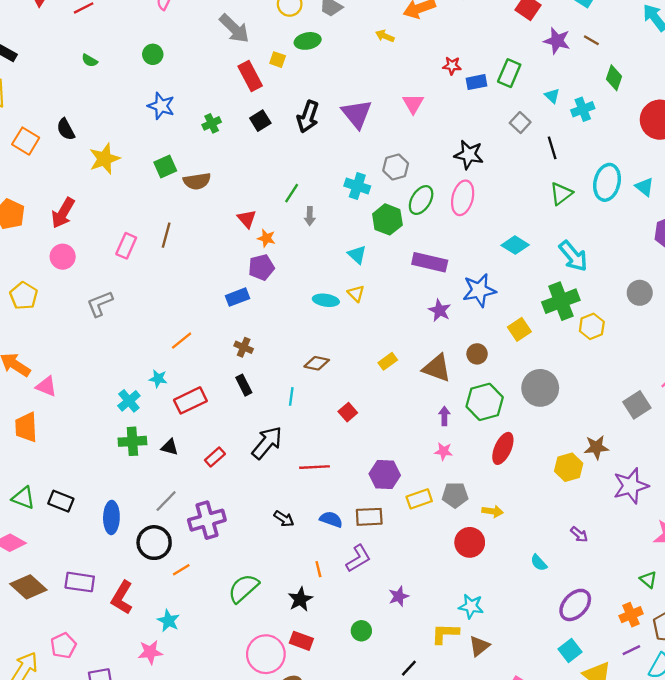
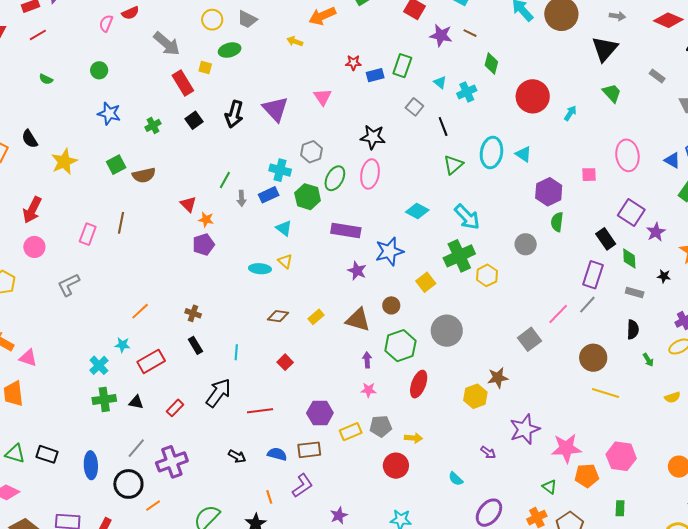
blue rectangle: (237, 297) -> (269, 195), moved
brown diamond: (317, 363) -> (278, 316), moved
purple star: (631, 486) -> (525, 429), moved

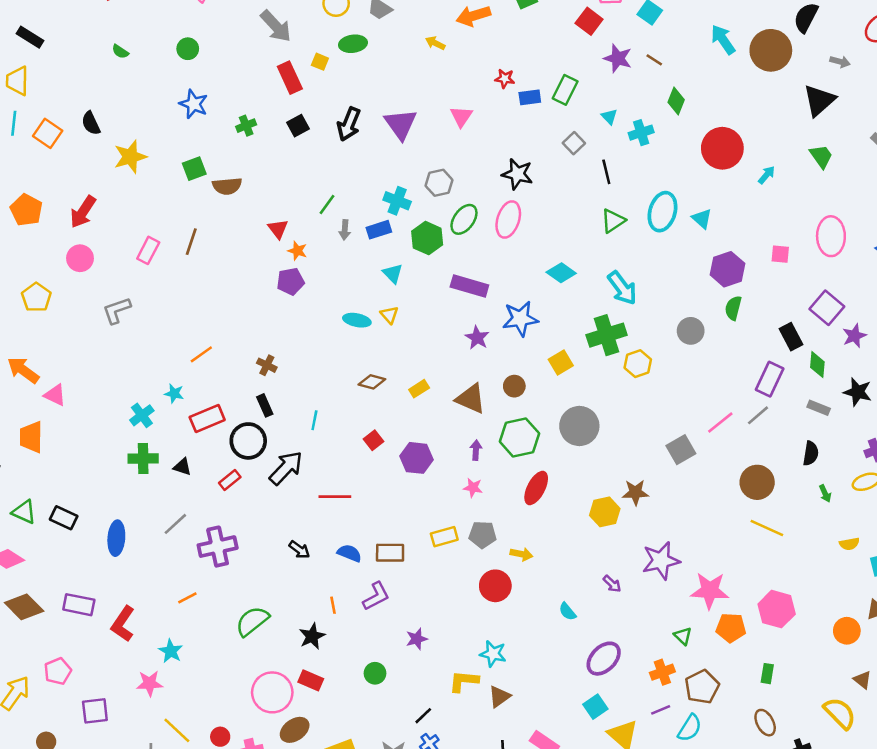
black star: (664, 276) -> (858, 392), size x1.6
purple hexagon: (320, 413) -> (417, 458), moved
black circle: (128, 484) -> (248, 441), moved

